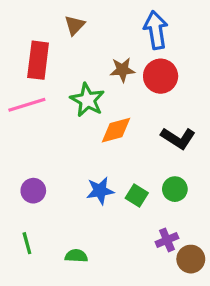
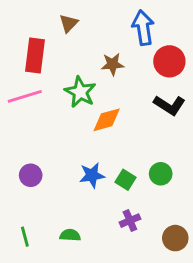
red circle: (161, 76) -> (169, 61), moved
black L-shape: (178, 138) -> (169, 105), moved
purple cross: (167, 240) -> (130, 221), moved
green line: (27, 243) -> (25, 237), moved

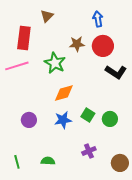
blue arrow: (143, 28) -> (98, 19), size x0.7
red circle: (169, 61) -> (103, 46), moved
orange diamond: (107, 120) -> (64, 93), moved
purple circle: (31, 175) -> (29, 120), moved
green square: (126, 180) -> (88, 115), moved

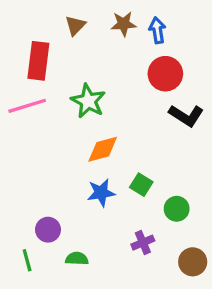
brown star: (77, 44) -> (124, 24), moved
green circle: (110, 119) -> (177, 209), moved
purple circle: (29, 120) -> (48, 230), moved

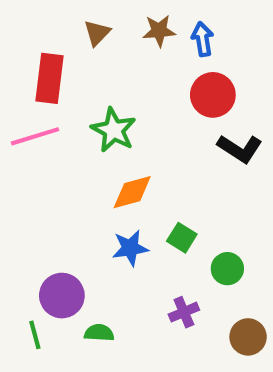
purple circle: (48, 230) -> (62, 296), size x1.4

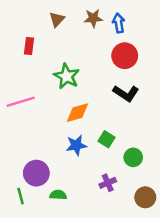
red rectangle: (49, 78) -> (29, 46), size x0.6
pink line: (35, 136) -> (21, 102), moved
black L-shape: (240, 149) -> (126, 93), moved

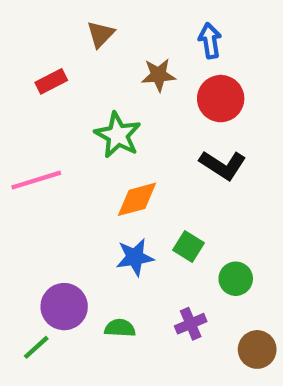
brown star: (93, 18) -> (158, 75), moved
red rectangle: (29, 46) -> (51, 81), turned 56
green semicircle: (58, 195) -> (120, 328), moved
green line: (21, 196) -> (36, 347), turned 63

